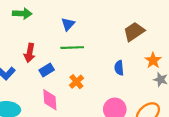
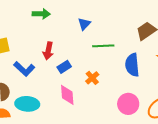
green line: (72, 48) -> (103, 46), moved
blue semicircle: (119, 68) -> (132, 65), size x1.6

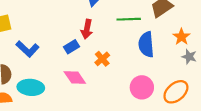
green line: (103, 46) -> (129, 19), moved
red arrow: (48, 51) -> (87, 29), moved
pink diamond: (67, 95) -> (75, 77), turned -30

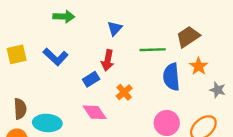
orange star: (181, 37) -> (199, 66), moved
blue L-shape: (27, 49) -> (56, 57), moved

